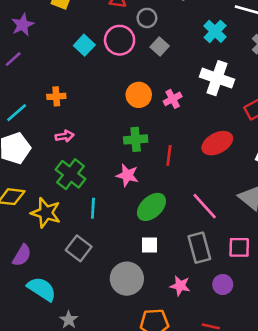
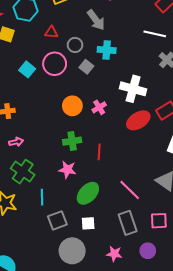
cyan cross: (215, 31) -> (107, 50), moved, turned -36
red ellipse: (217, 143) -> (138, 120), moved
gray square: (79, 248) -> (57, 220), moved, turned 36

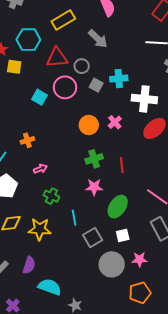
red triangle: (51, 32) -> (57, 58), size x1.6
cyan cross: (107, 50) -> (119, 79), moved
green cross: (23, 172) -> (51, 196), size x0.7
pink star: (114, 254) -> (139, 259), moved

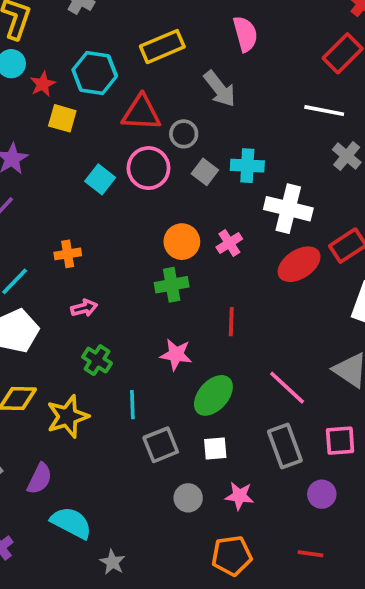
green cross: (94, 159) -> (172, 285), moved
yellow star: (40, 229) -> (68, 417), turned -30
gray circle: (112, 264) -> (188, 498), size x0.6

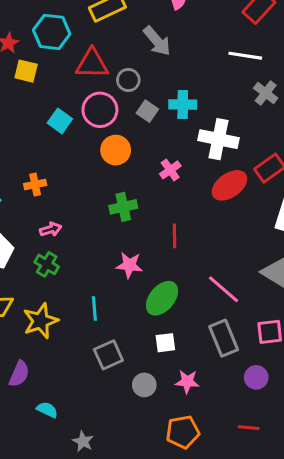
orange circle: (182, 242) -> (116, 150), moved
green cross: (97, 360) -> (47, 264), moved
gray square: (161, 445) -> (108, 355), moved
cyan semicircle: (71, 523) -> (47, 410), size x0.6

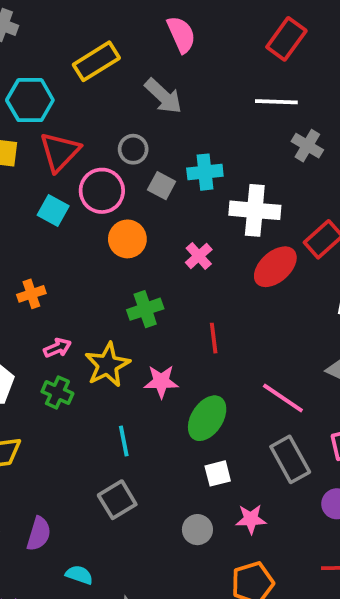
red triangle: (92, 64) -> (60, 152), moved, turned -40
yellow star: (40, 321) -> (107, 365), moved
gray square: (108, 355) -> (117, 500), moved

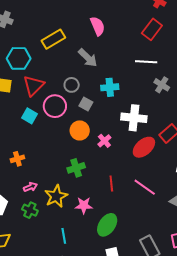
cyan cross: (205, 172) -> (110, 87), moved
orange circle: (127, 239) -> (80, 130), moved
pink line: (283, 398) -> (145, 187), moved

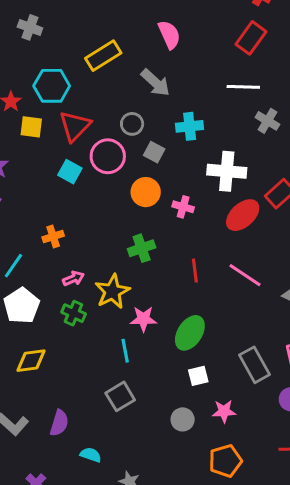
pink cross: (104, 141) -> (183, 207), turned -32
pink star: (84, 205) -> (143, 319), moved

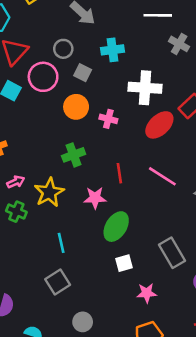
pink star: (143, 319) -> (95, 198), moved
gray circle: (183, 419) -> (83, 322), moved

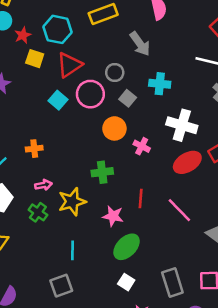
white square: (124, 263) -> (126, 282), turned 35

